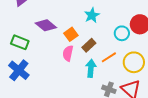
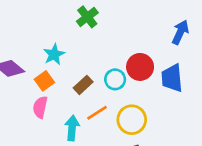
cyan star: (92, 15) -> (54, 54), moved
brown rectangle: (89, 45) -> (83, 85), moved

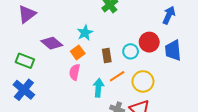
blue arrow: (180, 32) -> (169, 15), moved
brown rectangle: (83, 85) -> (107, 56), turned -56

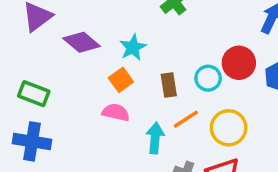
purple diamond: (52, 43) -> (82, 42), moved
pink semicircle: (75, 72) -> (116, 112), turned 91
blue cross: (24, 90) -> (32, 141), turned -30

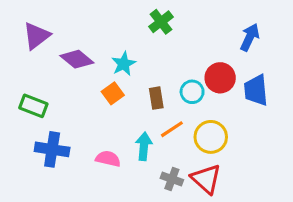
pink semicircle: (116, 112) -> (108, 159), moved
blue cross: (32, 141) -> (52, 149), moved

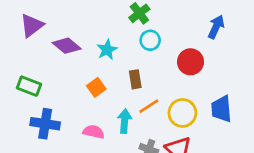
blue trapezoid: (256, 90) -> (221, 109), moved
cyan circle: (192, 92) -> (150, 40), moved
orange square: (113, 93) -> (96, 87), moved

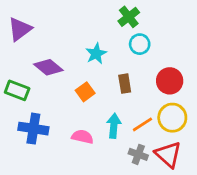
purple diamond: (67, 46) -> (48, 67), moved
red circle: (191, 62) -> (170, 81), moved
orange line: (149, 106) -> (142, 124), moved

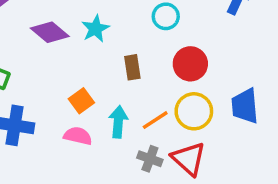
cyan circle: (140, 44) -> (166, 16), moved
purple diamond: (48, 67) -> (50, 32), moved
orange square: (85, 92) -> (81, 101), moved

